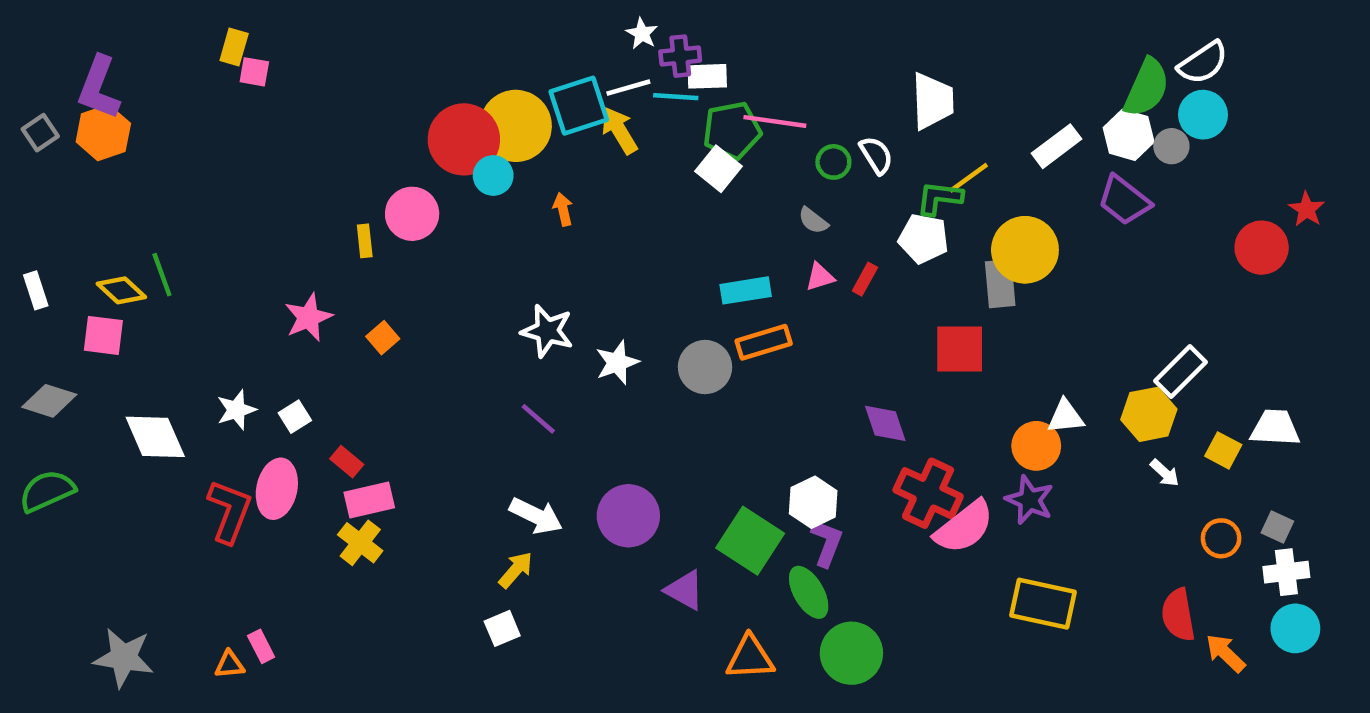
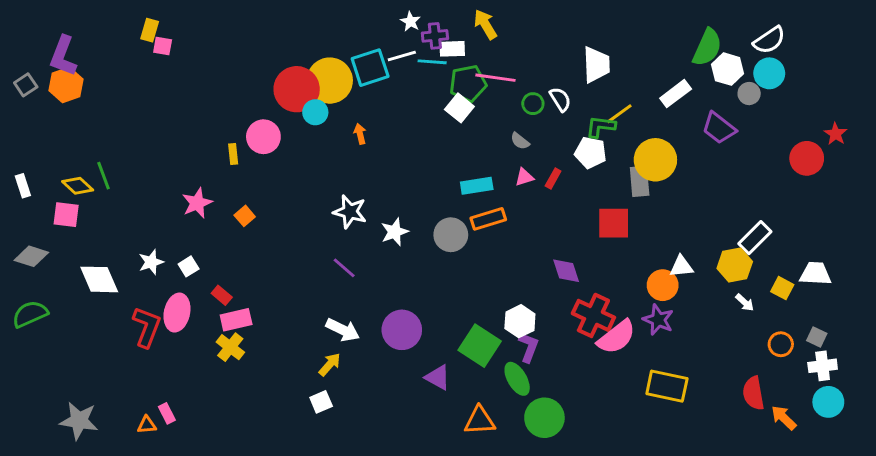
green semicircle: (1147, 88) -> (707, 47), moved
yellow arrow: (619, 130) -> (485, 24), moved
white hexagon: (1129, 135) -> (727, 69), moved

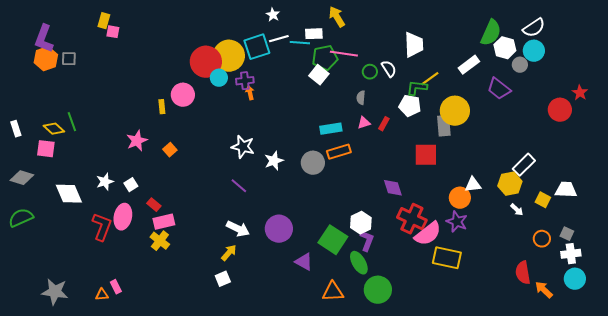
white star: (410, 21) -> (273, 15), moved
purple cross: (435, 36) -> (245, 81), moved
gray square: (26, 85) -> (69, 59), moved, turned 35
gray semicircle: (520, 141) -> (361, 98), turned 56
yellow rectangle: (667, 386) -> (447, 258), moved

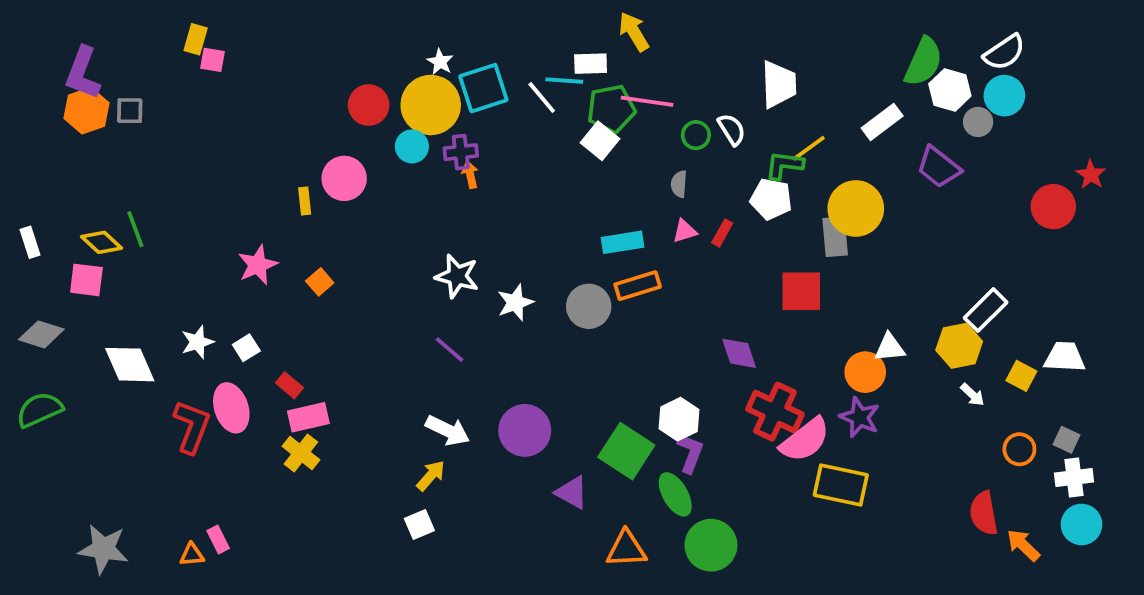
white star: (273, 15) -> (440, 62), moved
white line: (279, 39) -> (542, 97), moved, turned 66
red circle: (206, 62) -> (369, 105), moved, size x0.7
pink ellipse: (123, 217) -> (231, 408), turned -30

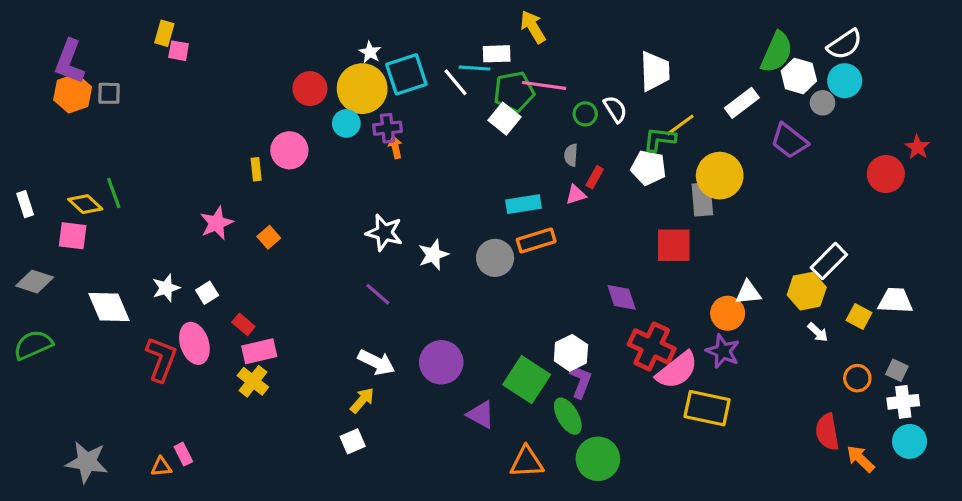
red rectangle: (722, 233) -> (595, 177), moved

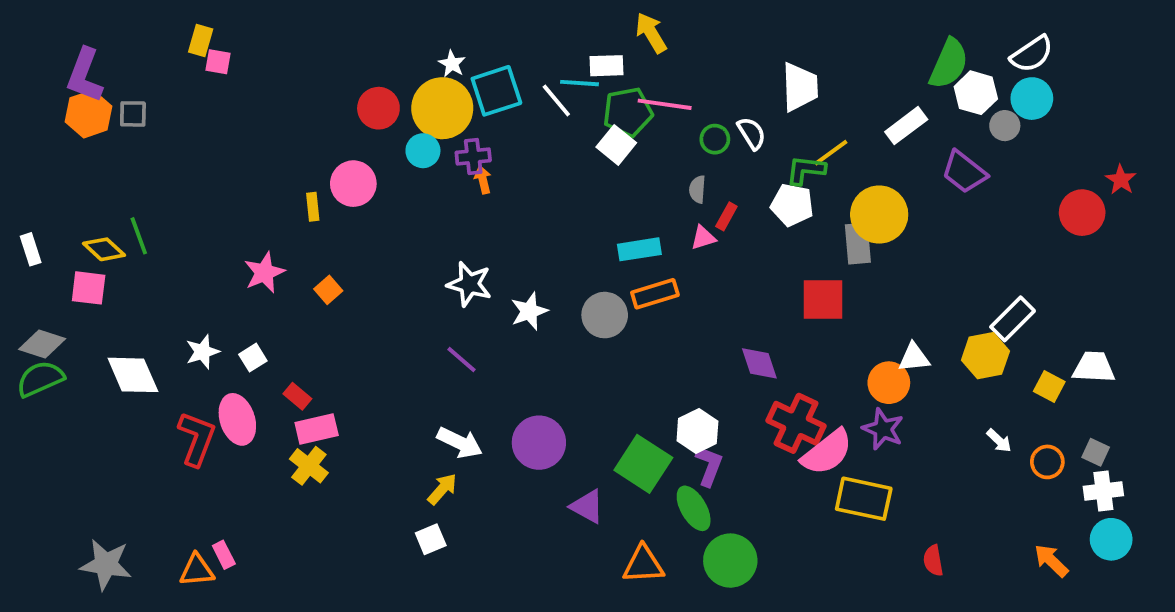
white arrow: (818, 332) -> (999, 441), moved
green semicircle: (33, 345) -> (40, 379), moved
red semicircle: (827, 432) -> (933, 561), moved, size x0.7
orange triangle: (161, 467) -> (197, 570), size x1.4

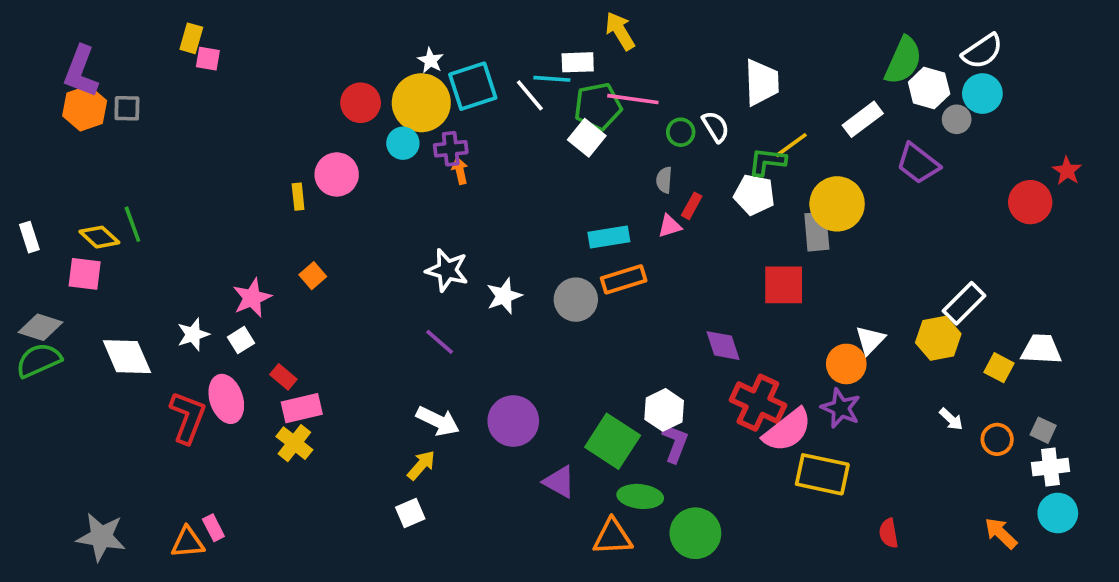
pink star: (264, 272) -> (252, 298), moved
white triangle: (914, 358) -> (870, 340), turned -40
green ellipse: (694, 508) -> (640, 496), moved, turned -54

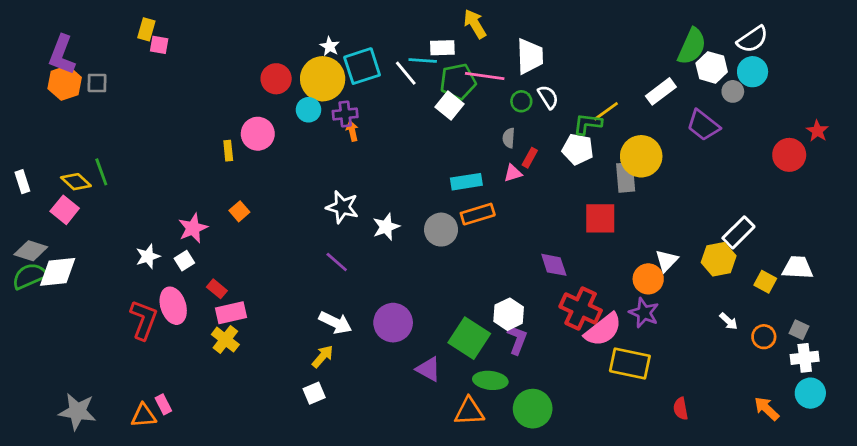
white trapezoid: (762, 83) -> (530, 56), moved
pink square: (85, 274) -> (65, 210), turned 32
white diamond: (127, 357) -> (58, 272), moved, turned -72

